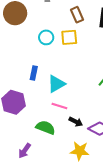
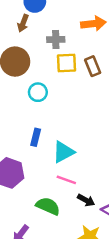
cyan circle: (46, 37) -> (38, 92), moved
yellow square: (69, 37) -> (67, 63), moved

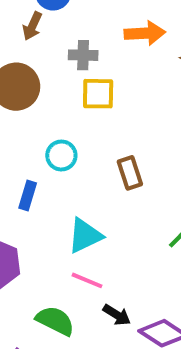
brown rectangle: (93, 66) -> (130, 173), moved
cyan circle: (38, 92) -> (61, 156), moved
blue rectangle: (36, 137) -> (28, 195), moved

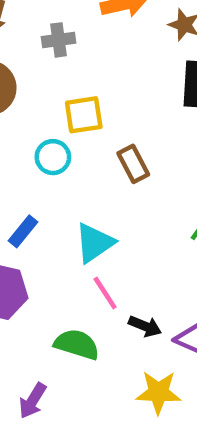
yellow square: (98, 94) -> (84, 115), moved
blue rectangle: (28, 195) -> (23, 231), moved, turned 32
pink line: (87, 280) -> (105, 293), turned 44

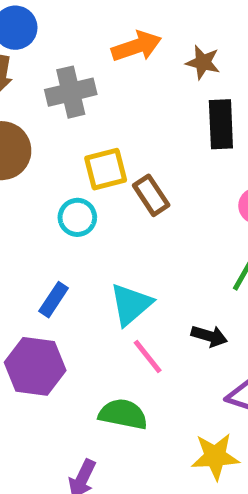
gray cross: (59, 40) -> (71, 92), size x1.4
brown rectangle: (133, 164) -> (151, 195), moved
black arrow: (145, 326) -> (209, 336), moved

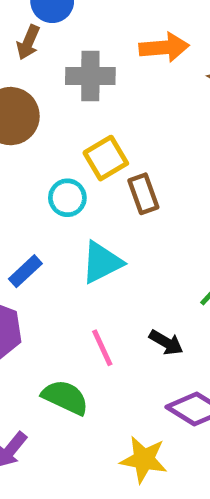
yellow square: (106, 169) -> (106, 158), turned -30
cyan triangle: (131, 304) -> (102, 262), moved

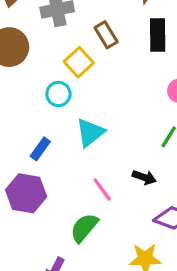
brown rectangle: (143, 194) -> (106, 35), moved
green semicircle: (65, 397) -> (84, 228), turned -64

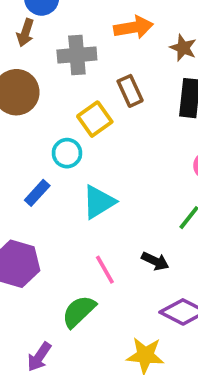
blue rectangle: (40, 149) -> (37, 193), moved

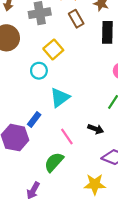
brown rectangle: (130, 91) -> (76, 19), moved
blue rectangle: (37, 193) -> (34, 119), moved

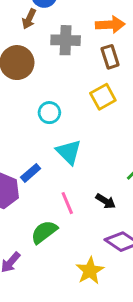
yellow square: (53, 49) -> (103, 97), moved
cyan triangle: (60, 98) -> (69, 152), turned -50
yellow star: (95, 184) -> (90, 271), turned 30

